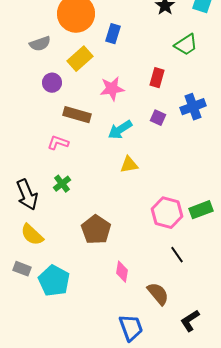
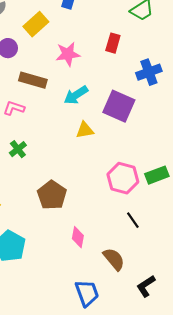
purple square: (158, 118) -> (119, 106), moved, size x2.0

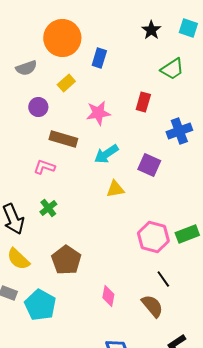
yellow rectangle: (36, 24) -> (66, 83), size x0.7
purple square: (119, 106) -> (149, 165), size x0.7
brown pentagon: (52, 195) -> (66, 260), moved
brown semicircle: (114, 259) -> (152, 306), moved

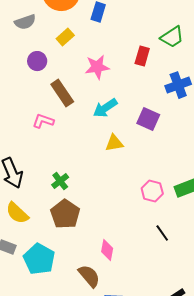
green trapezoid: (172, 69) -> (172, 37), moved
brown rectangle: (63, 139) -> (62, 93), turned 40
green cross: (48, 208) -> (60, 181), moved
pink hexagon: (153, 237) -> (152, 191), size x0.7
brown semicircle: (152, 306) -> (89, 276), moved

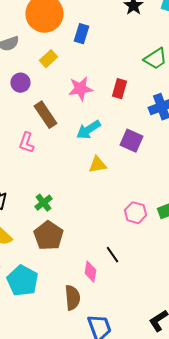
red rectangle: (142, 56) -> (119, 89), moved
pink L-shape: (43, 121) -> (26, 143), turned -90
black line: (162, 233) -> (112, 255), moved
brown semicircle: (89, 276) -> (72, 298), turned 35

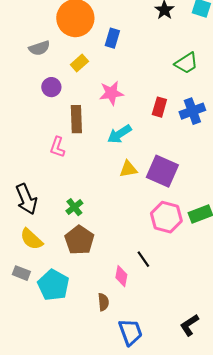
red rectangle: (119, 89) -> (159, 107), moved
brown rectangle: (45, 115) -> (76, 119), turned 32
purple square: (131, 141) -> (162, 171), moved, size x1.4
pink hexagon: (135, 213) -> (166, 217), size x1.4
brown semicircle: (72, 298) -> (103, 302), size x0.7

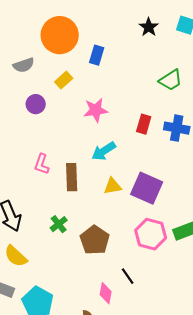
blue cross: (192, 111) -> (177, 128), turned 30
brown rectangle: (76, 119) -> (72, 177), moved
brown pentagon: (79, 240) -> (95, 240), moved

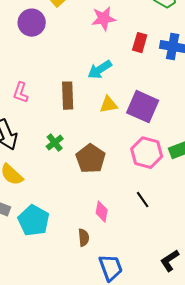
purple circle: (36, 104) -> (32, 23), size x1.4
pink star: (96, 110) -> (104, 19), moved
pink L-shape: (42, 164) -> (21, 93), moved
black line: (128, 276) -> (143, 200), moved

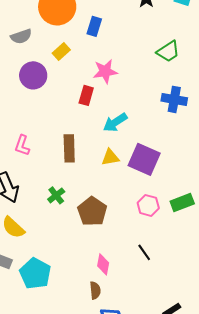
red rectangle: (140, 43) -> (86, 95), moved
cyan arrow: (100, 70) -> (115, 122), moved
pink hexagon: (147, 153) -> (148, 205), size x0.7
brown semicircle: (84, 238) -> (95, 290), moved

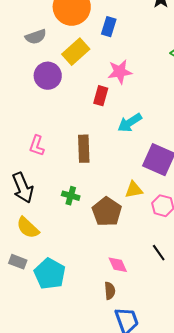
yellow rectangle: (61, 51) -> (76, 52), size x1.5
yellow triangle: (110, 157) -> (134, 190), moved
green cross: (56, 195) -> (71, 196), turned -36
pink diamond: (103, 264) -> (118, 265), turned -35

